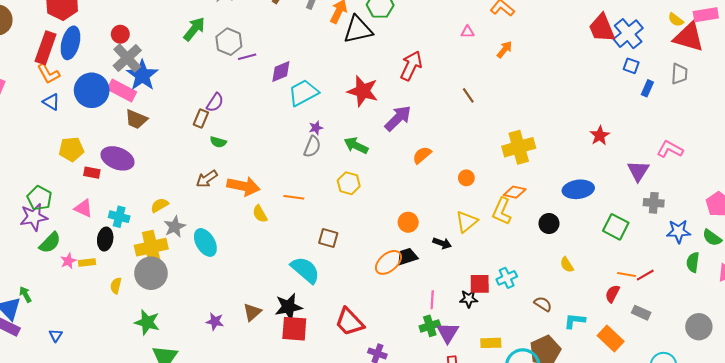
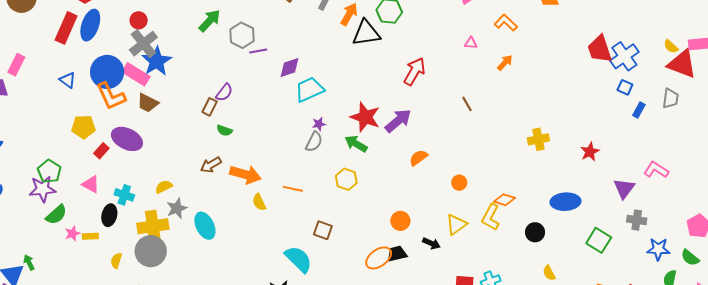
orange L-shape: (48, 74) -> (111, 96), moved, size x1.4
red star: (363, 91) -> (365, 117), moved
yellow cross: (519, 147) -> (538, 139), moved, size x0.7
red rectangle: (92, 173) -> (101, 151), turned -63

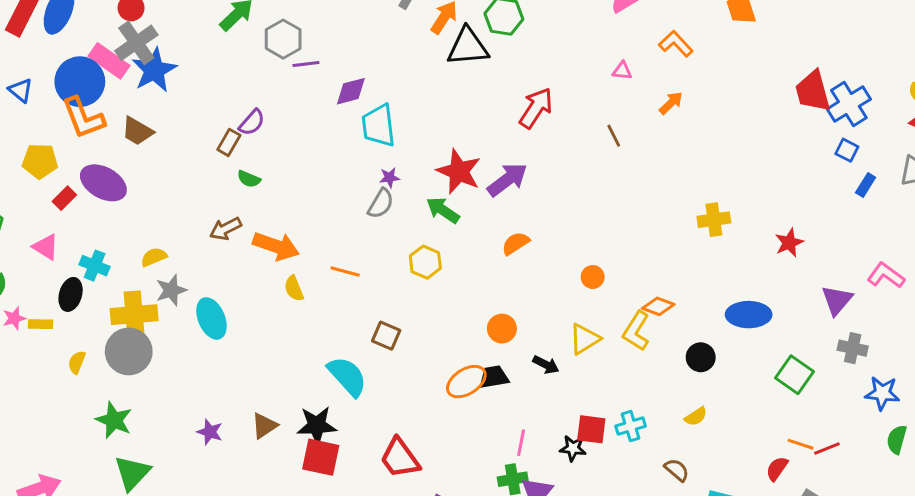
pink rectangle: (136, 74) -> (109, 61), moved
cyan trapezoid: (309, 89) -> (379, 126), turned -76
brown line: (467, 104) -> (614, 136), moved
orange semicircle: (418, 158) -> (516, 243), moved
yellow semicircle: (549, 273) -> (696, 417), moved, turned -98

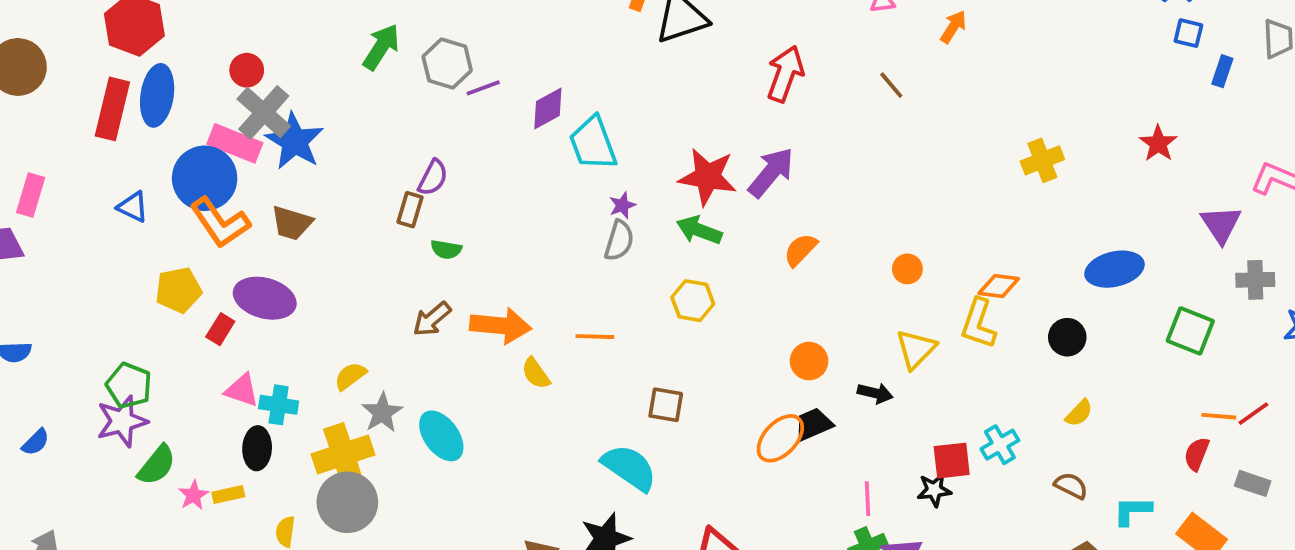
red star: (789, 243) -> (1158, 143), moved
pink triangle: (46, 247) -> (242, 390), moved

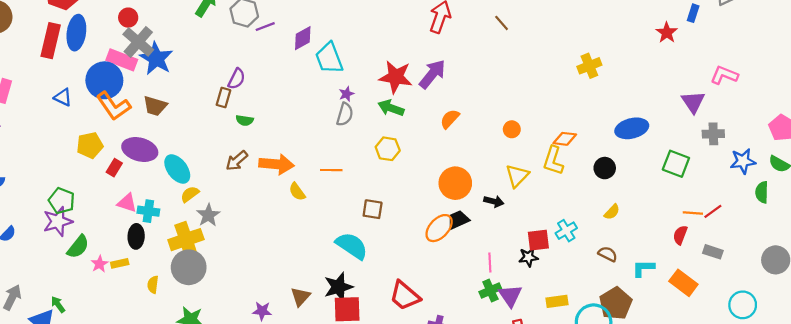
red star: (1158, 143) -> (667, 33), moved
orange circle: (809, 361) -> (455, 183), size x1.5
cyan ellipse: (441, 436) -> (177, 169), moved

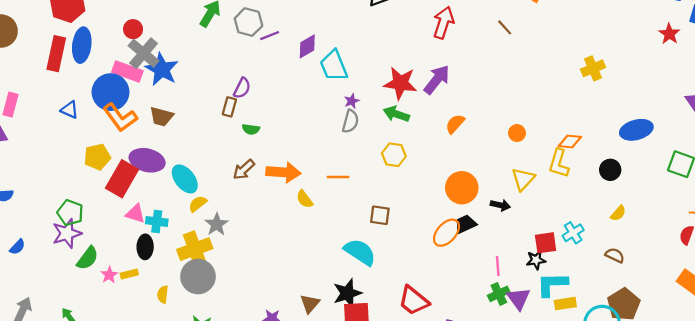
red rectangle: (114, 168) -> (122, 179), size x2.0
cyan L-shape: (643, 268) -> (552, 284), moved, size x1.4

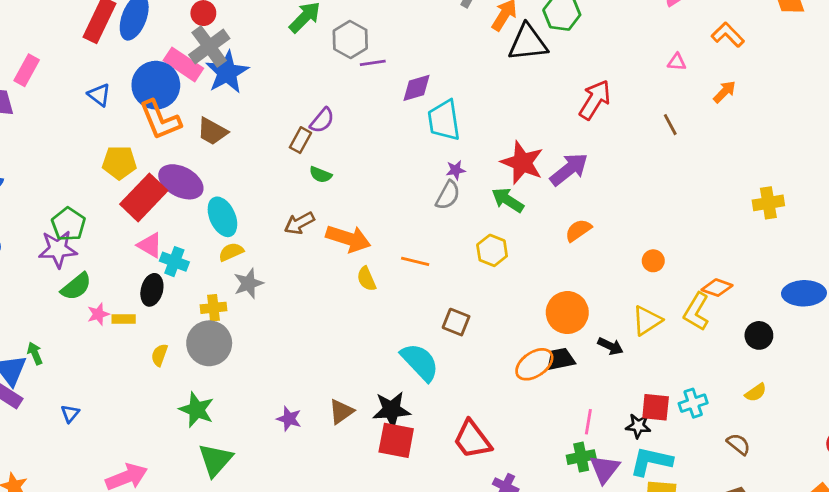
yellow cross: (195, 249) -> (214, 308), size x0.6

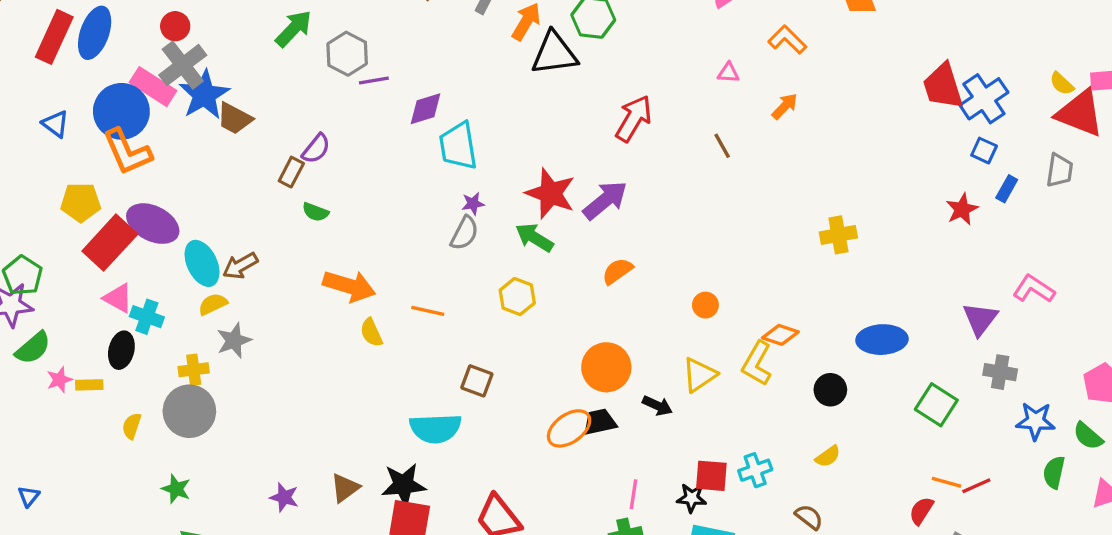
brown trapezoid: (212, 131) -> (235, 118), moved
brown arrow: (299, 223) -> (240, 266), moved
cyan semicircle: (420, 362) -> (435, 428), turned 132
green star: (197, 410) -> (176, 489), size x0.7

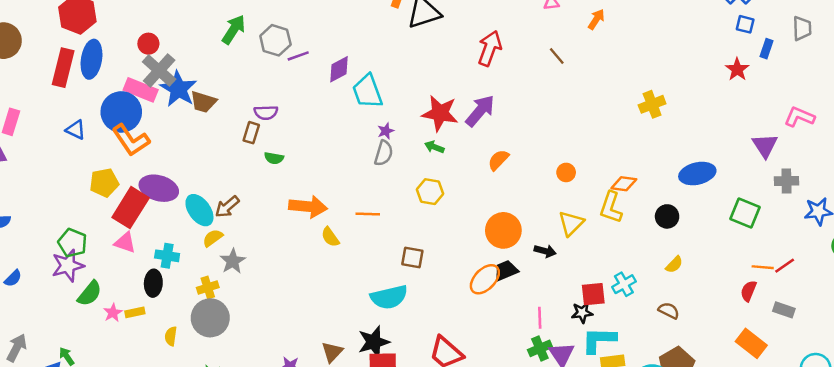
purple semicircle: (316, 149) -> (266, 113), turned 60
green arrow: (534, 238) -> (434, 147), size x0.7
pink triangle: (118, 298) -> (125, 243), moved

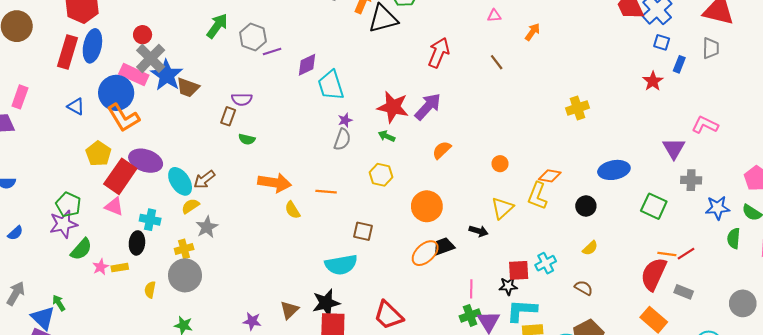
yellow pentagon: (104, 183) -> (98, 154), turned -30
orange circle: (503, 230) -> (427, 206), moved
red semicircle: (748, 291) -> (654, 274), size x1.8

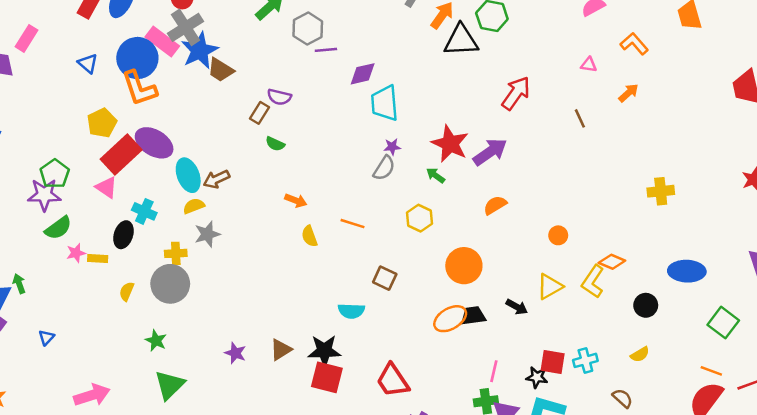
orange arrow: (275, 183) -> (296, 201), size x0.6
orange line: (667, 254) -> (711, 371), moved
cyan semicircle: (341, 265) -> (351, 311), size x0.7

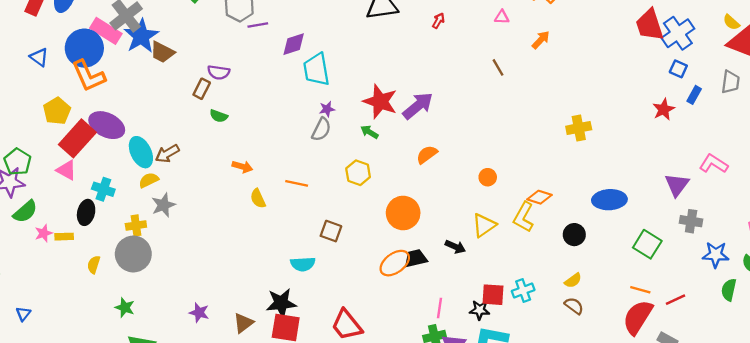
red arrow: (516, 93) -> (438, 21), moved, size x0.5
brown triangle: (281, 350) -> (243, 323), moved
brown semicircle: (622, 398) -> (574, 306), moved

